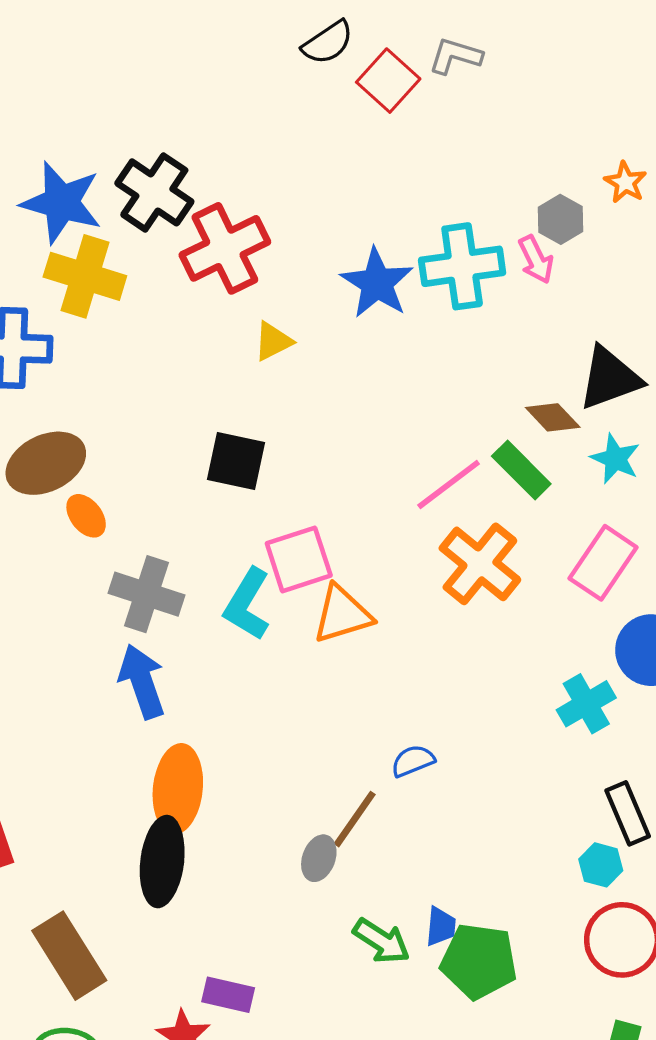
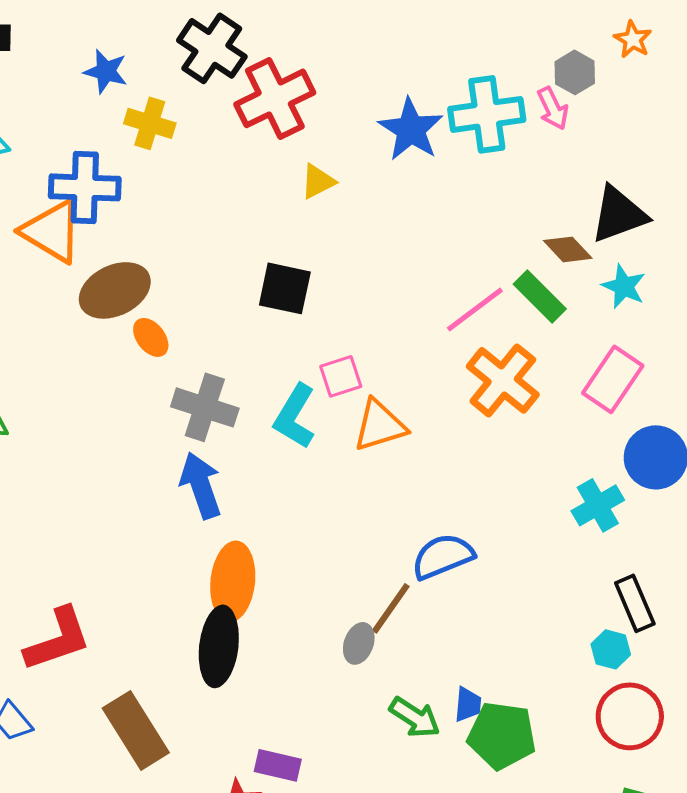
blue star: (61, 203) -> (106, 71), moved, size x0.6
yellow cross: (85, 276) -> (150, 123), size x0.7
pink square: (299, 559) -> (341, 376), size x0.7
blue semicircle: (413, 761) -> (443, 556), size x1.6

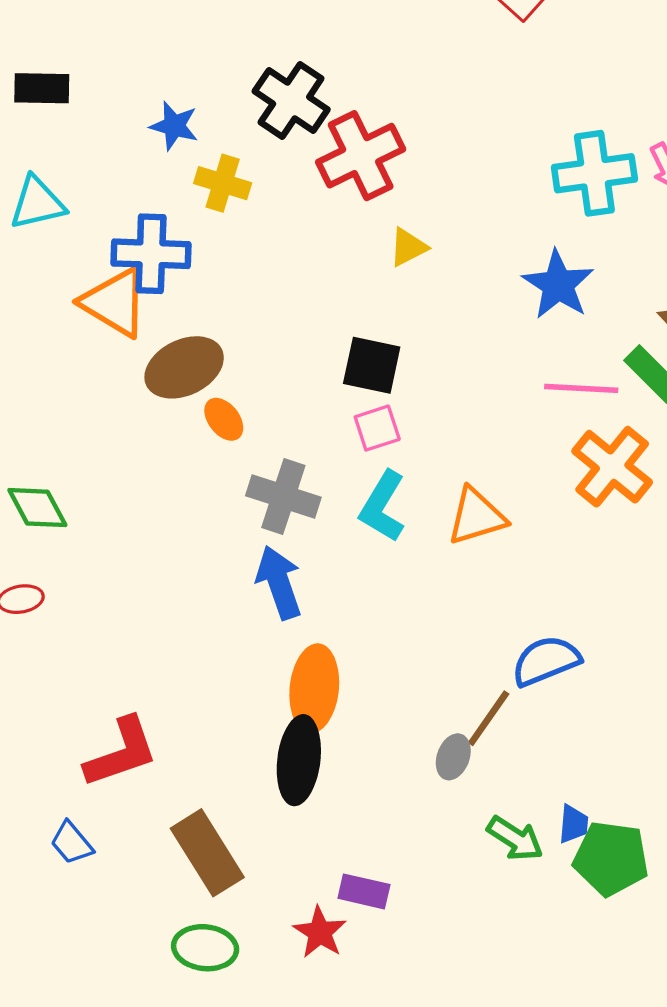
blue star: (411, 129) -> (558, 285), moved
pink line: (475, 309) -> (581, 388), turned 40
pink square: (341, 376) -> (377, 428), moved

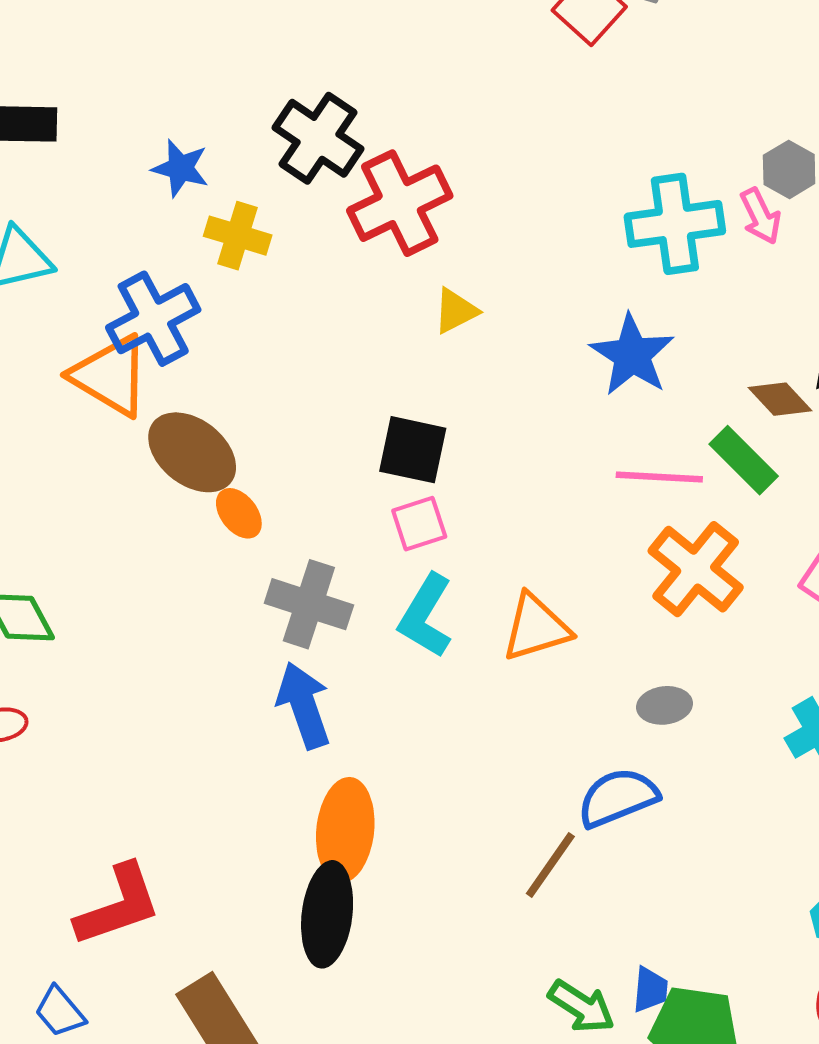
blue cross: (151, 254) -> (153, 319), turned -30
brown ellipse: (184, 367) -> (192, 452), turned 64
gray ellipse: (453, 757) -> (665, 705), moved, turned 63

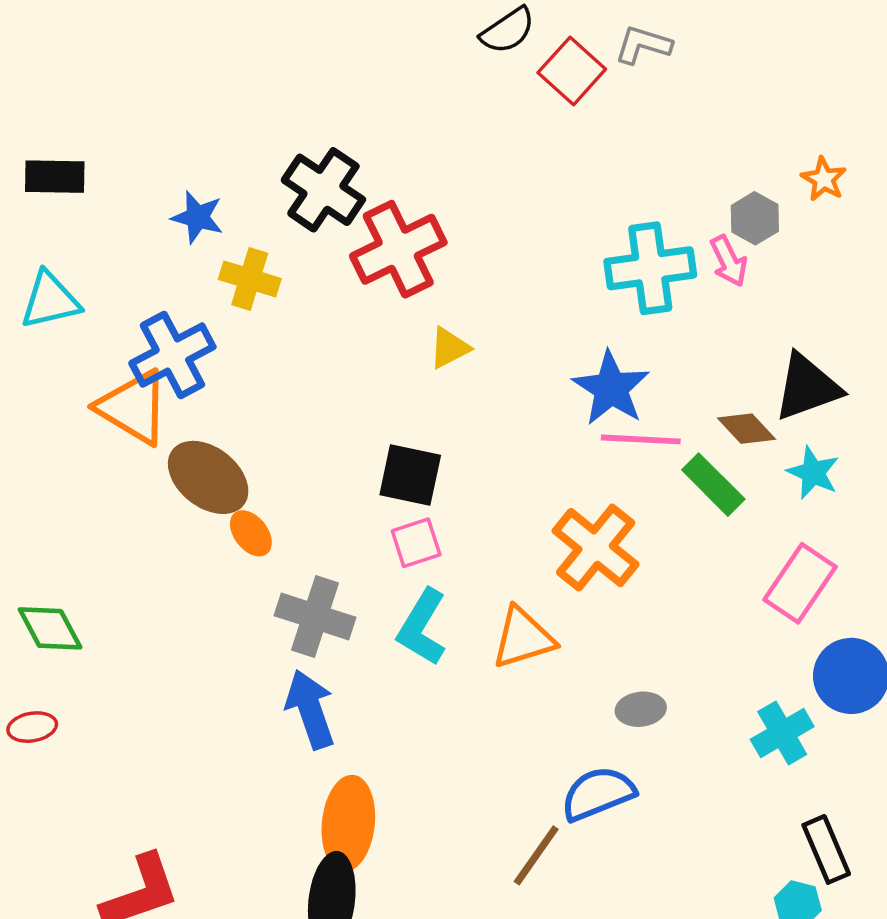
pink line: (659, 477) -> (641, 439), moved
orange cross: (696, 569) -> (596, 548), moved

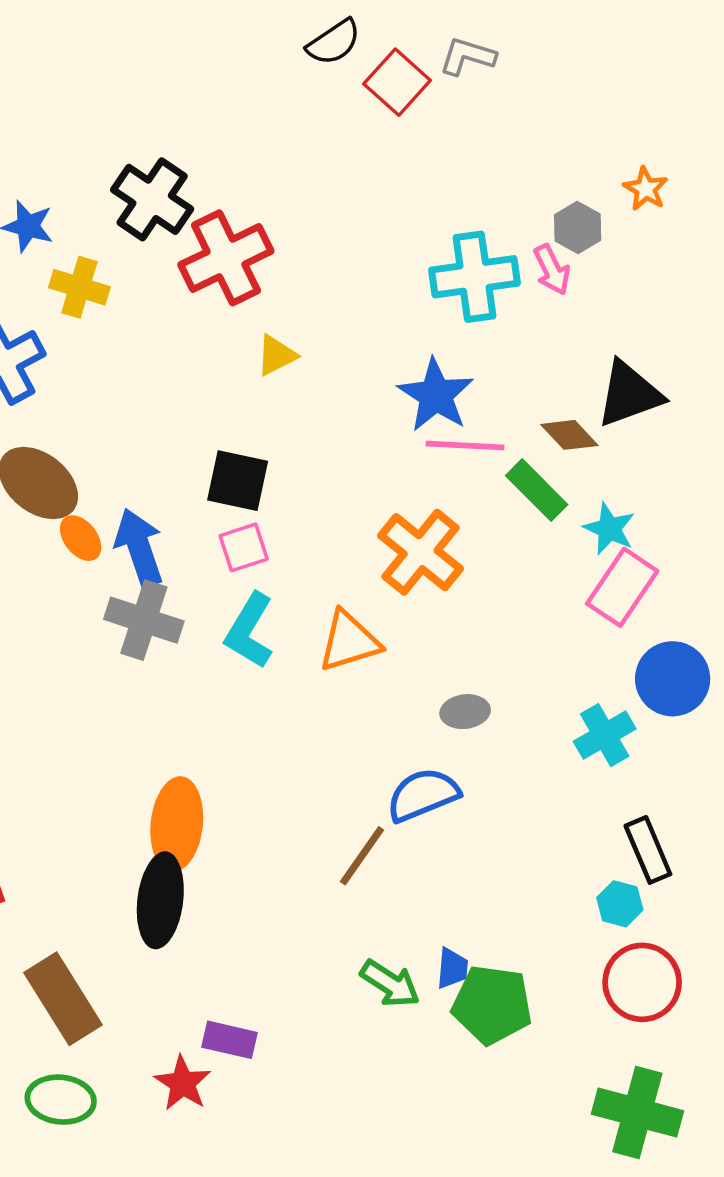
cyan star: (813, 473) -> (609, 529), moved
blue arrow: (310, 709) -> (139, 547), moved

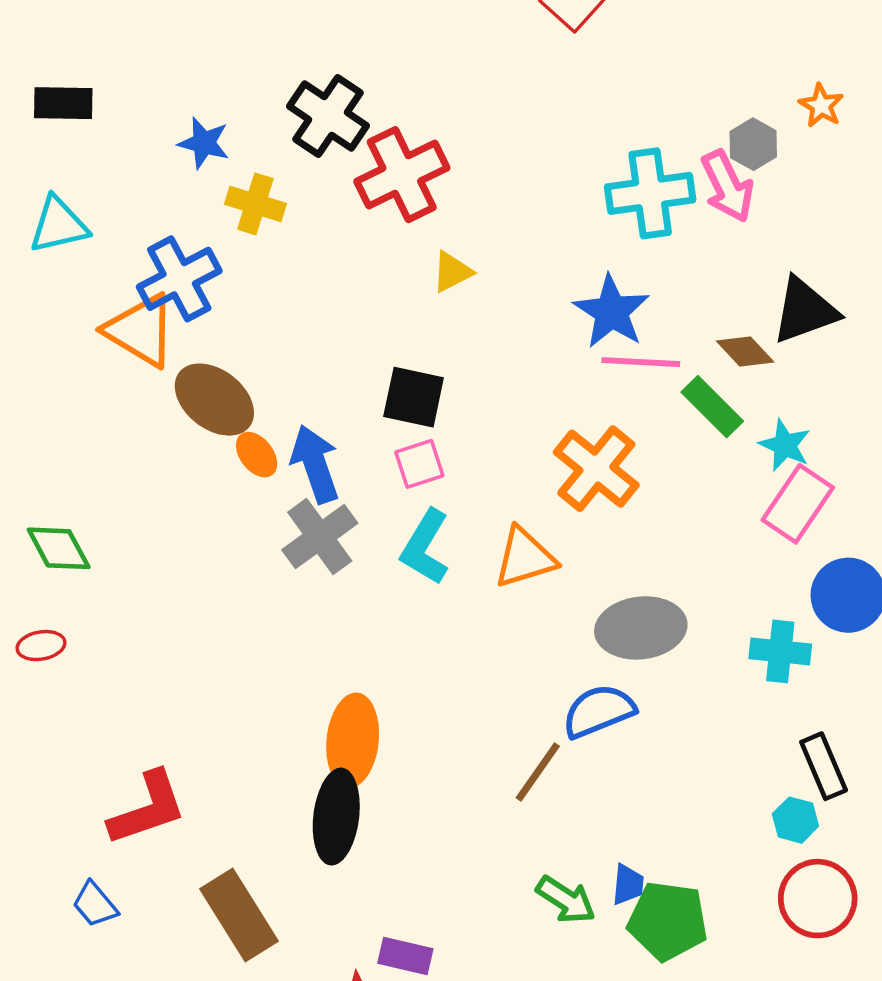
pink arrow: (552, 270) -> (728, 186), size x1.4
gray cross: (144, 620) -> (320, 537), turned 36
gray ellipse: (465, 712) -> (641, 628), size x1.8
cyan cross: (605, 735) -> (780, 651), turned 36

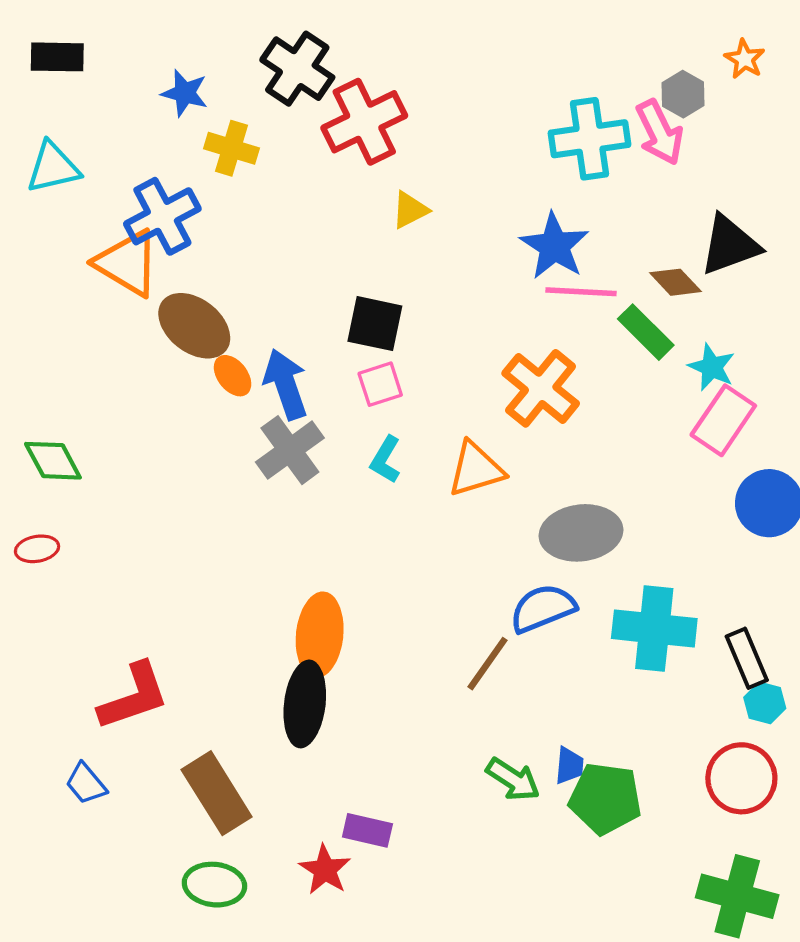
cyan L-shape: (425, 547) -> (385, 460), size x0.7
cyan cross: (780, 651) -> (654, 629), moved, size x1.5
cyan hexagon: (795, 820) -> (765, 703), moved

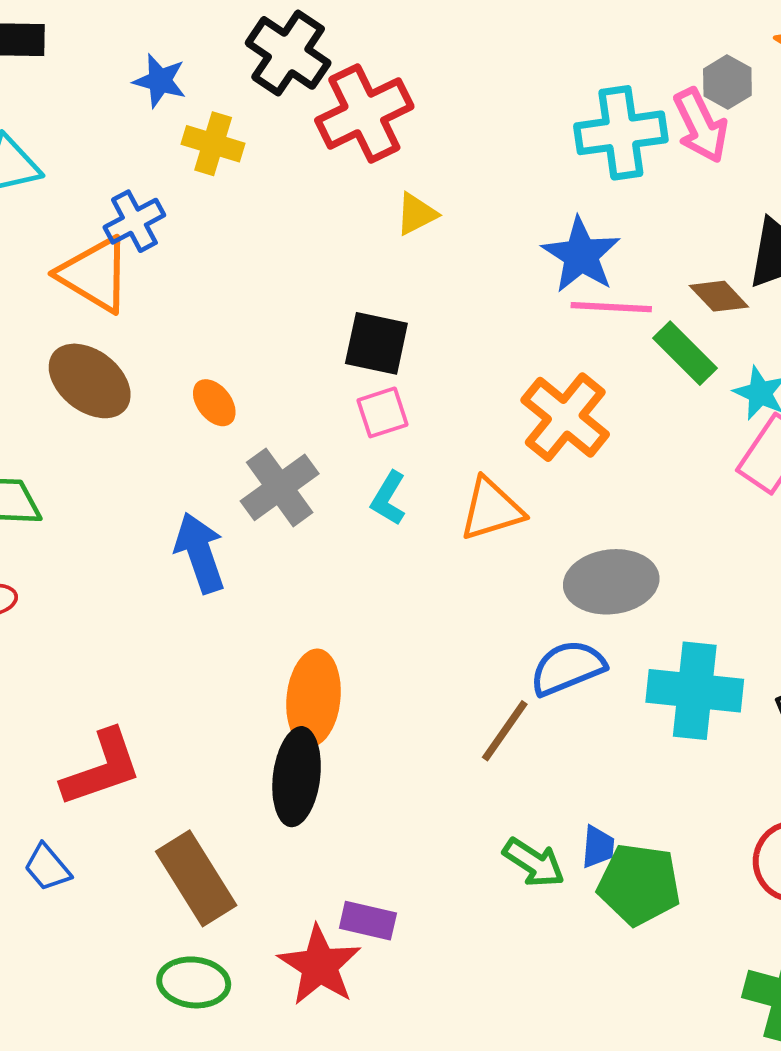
blue cross: (162, 216) -> (134, 221), size x0.7
brown ellipse: (194, 326) -> (90, 381), moved
blue arrow: (286, 384) -> (200, 553), moved
red star: (325, 870) -> (320, 965), size x1.4

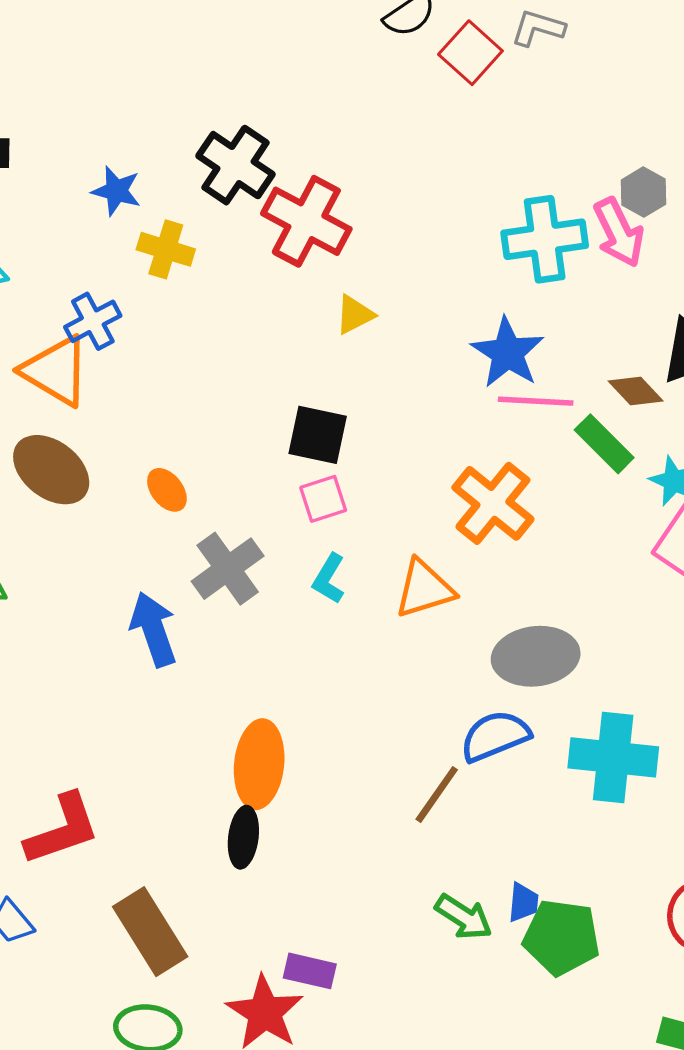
red cross: (364, 113) -> (306, 221), turned -36
black ellipse: (297, 777) -> (243, 837), size x0.7

